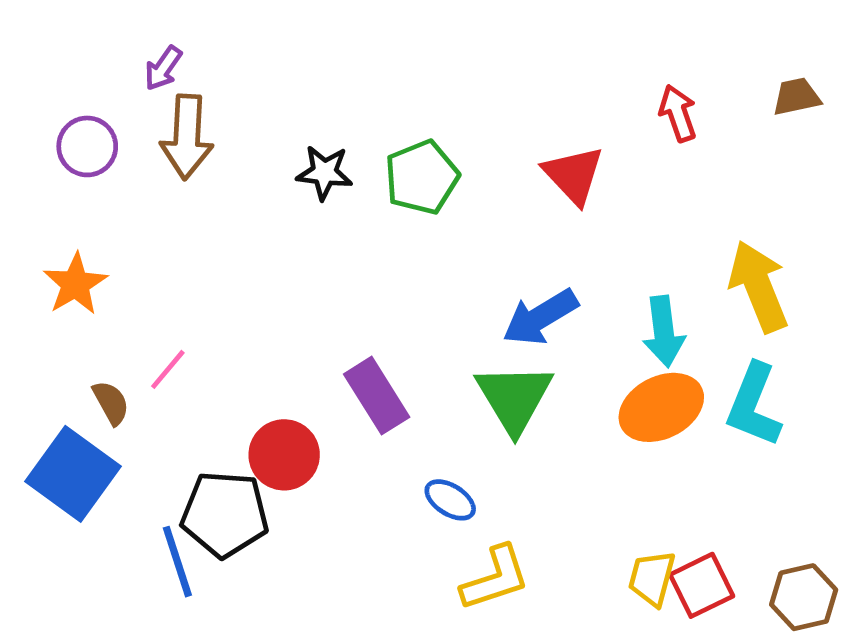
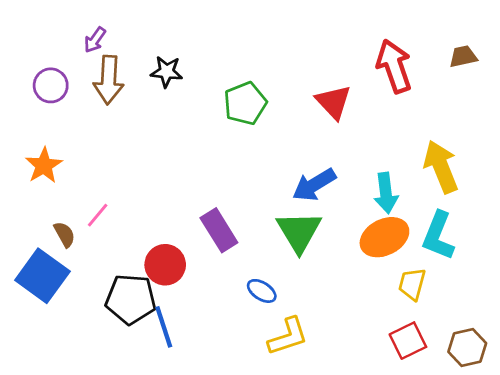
red arrow: (678, 113) -> (394, 66), size x1.6
black star: (324, 173) -> (167, 72), moved
blue line: (177, 562) -> (164, 327), moved
yellow trapezoid: (652, 578) -> (412, 284), moved

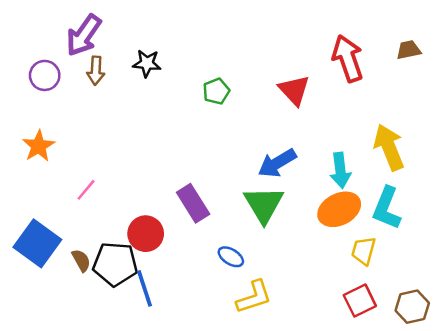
purple arrow: (95, 40) -> (84, 35), size x1.8
brown arrow: (109, 80) -> (96, 71), size x0.7
green pentagon: (245, 103) -> (216, 91), size x0.7
brown semicircle: (64, 234) -> (81, 260), moved

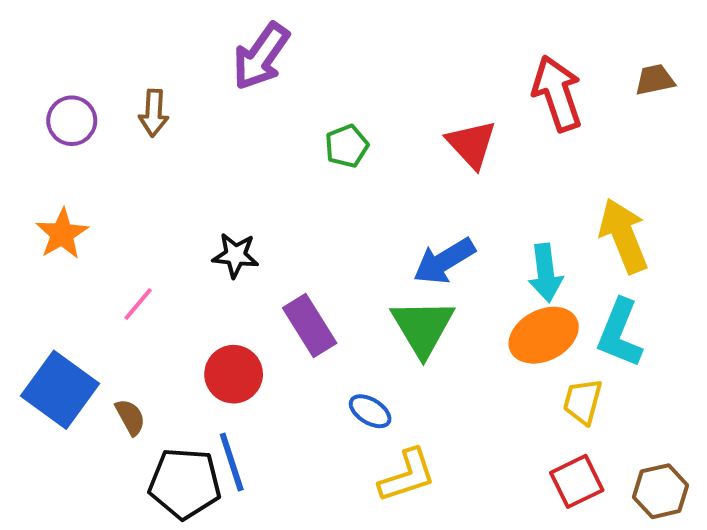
purple arrow: (84, 35) -> (261, 56), moved
black star: (147, 63) -> (236, 255), moved
black pentagon: (115, 264) -> (185, 483), moved

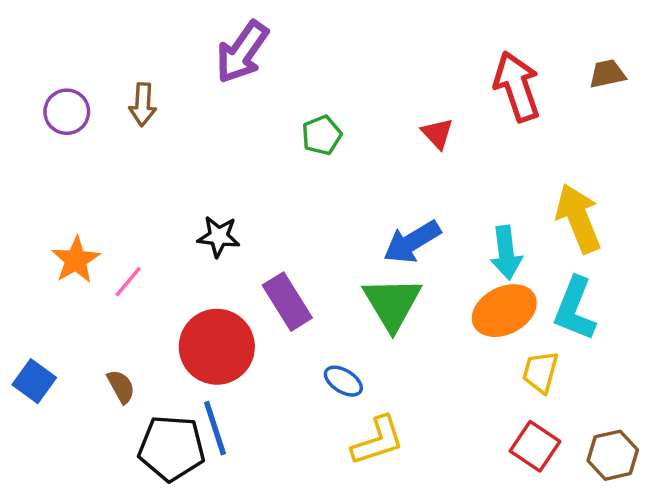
red triangle: (471, 144) -> (437, 133), size x0.7
orange star: (62, 234) -> (76, 260), moved
red circle: (234, 374) -> (217, 347), size x1.4
blue square: (60, 390) -> (34, 381), moved, size x0.6
red square: (577, 481) -> (535, 446), turned -30

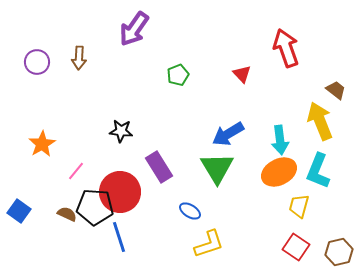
brown trapezoid: (607, 74) -> (336, 90), moved, turned 50
pink line: (128, 282) -> (76, 171), moved
brown semicircle: (121, 387) -> (67, 214), turned -36
black pentagon: (172, 448) -> (95, 207), moved

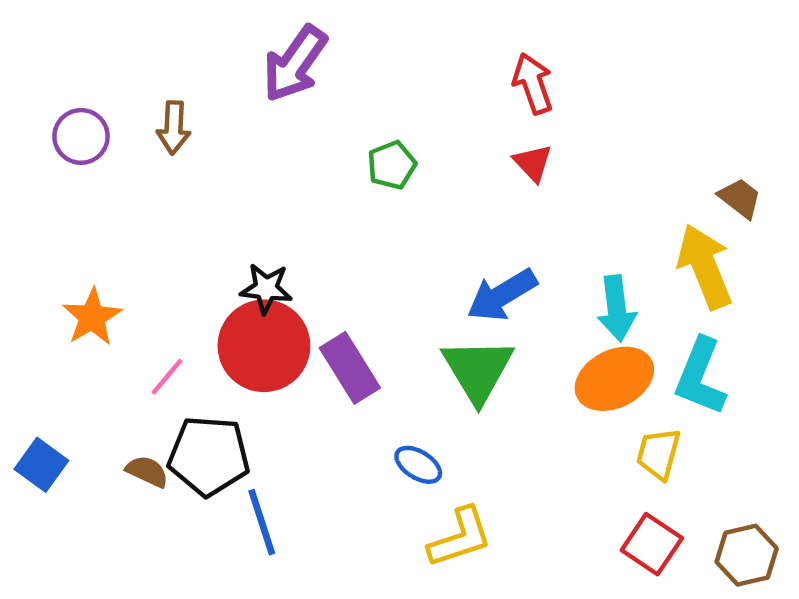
red arrow: (286, 48) -> (533, 84), moved, size x0.7
red circle: (120, 192) -> (264, 346), moved

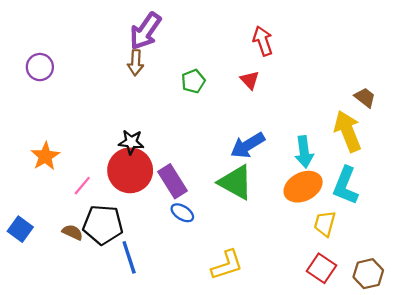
brown arrow: (174, 128) -> (136, 63), moved
red triangle: (533, 163) -> (250, 80), moved
green triangle: (478, 370) -> (236, 182), turned -30
blue ellipse: (418, 465) -> (182, 213), moved

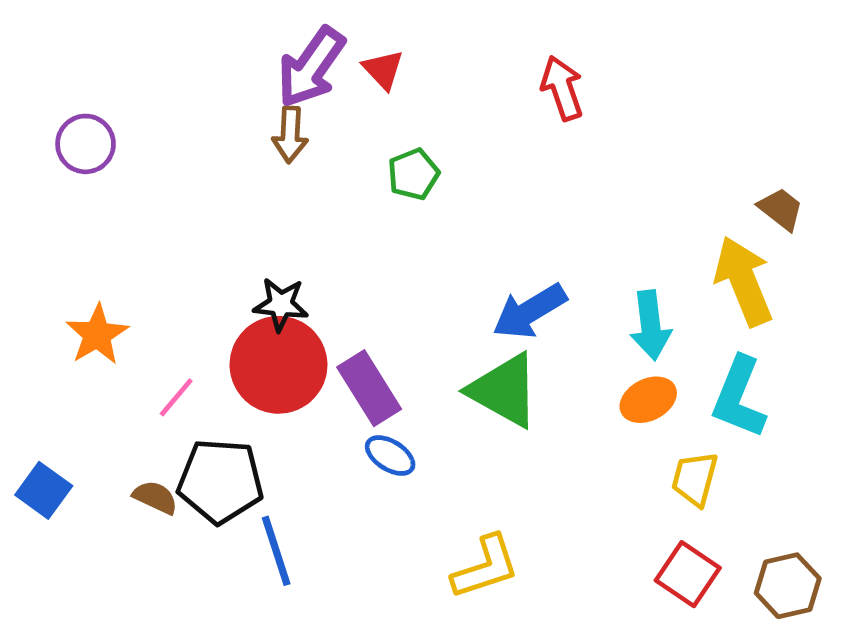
red triangle: (250, 80) -> (383, 70), moved
orange ellipse: (303, 187) -> (648, 400), size x0.7

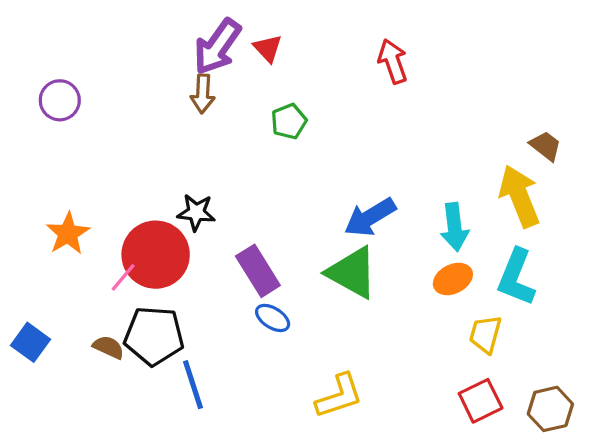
red circle: (279, 365) -> (156, 255), moved
red square: (688, 574) -> (481, 401), turned 30

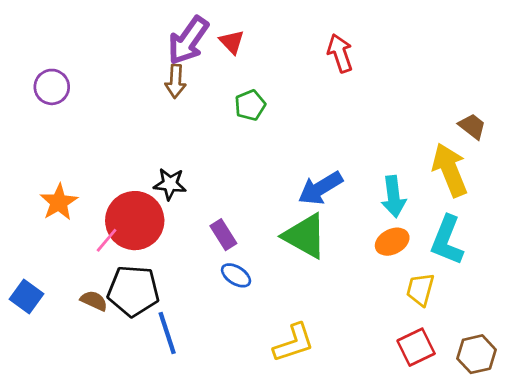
purple rectangle: (258, 271) -> (223, 235), size x0.7

